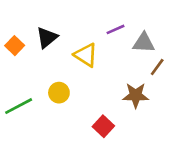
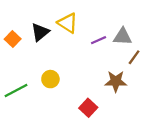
purple line: (115, 29) -> (99, 40), moved
yellow triangle: (86, 55) -> (68, 23), moved

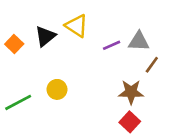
red square: (88, 108) -> (130, 122), moved

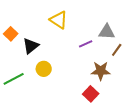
black triangle: (45, 36) -> (31, 46), moved
purple line: (112, 45) -> (86, 44), moved
red square: (130, 122) -> (91, 94), moved

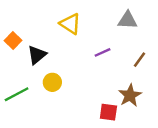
gray triangle: (107, 32) -> (128, 20), moved
brown star: (101, 71) -> (130, 95), moved, turned -30
red square: (91, 94) -> (108, 112), turned -35

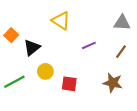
gray triangle: (128, 20) -> (122, 23), moved
brown star: (130, 95) -> (113, 83), turned -30
red square: (108, 112) -> (69, 84), moved

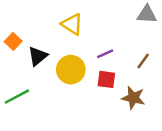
gray triangle: (122, 23) -> (147, 14), moved
yellow circle: (45, 71) -> (71, 70), moved, size x1.5
red square: (69, 84) -> (106, 79), moved

